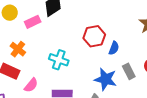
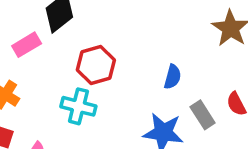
red hexagon: (94, 36) -> (96, 65), moved

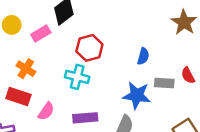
gray rectangle: (203, 115) -> (164, 83), turned -54

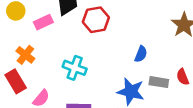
red hexagon: (89, 48) -> (96, 20), moved
red rectangle: (18, 97) -> (16, 81), turned 35

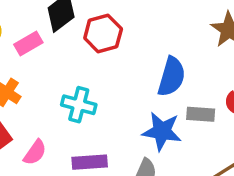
blue semicircle: (141, 54) -> (172, 77), size x1.6

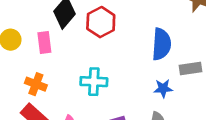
pink rectangle: (28, 44) -> (44, 42), turned -55
blue star: (162, 131) -> (163, 88), size x0.6

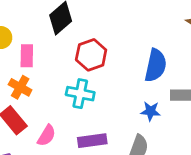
red hexagon: (101, 22) -> (91, 55), moved
pink rectangle: (44, 42) -> (27, 56), moved

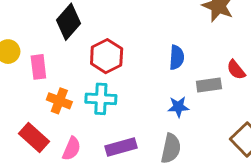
blue semicircle: (156, 65) -> (177, 57), size x0.7
orange cross: (20, 87) -> (59, 101), moved

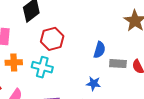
gray rectangle: (209, 85) -> (118, 64), moved
orange cross: (59, 101) -> (14, 62), turned -35

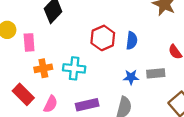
red hexagon: (52, 39) -> (103, 38), moved
gray rectangle: (118, 64) -> (156, 73), moved

